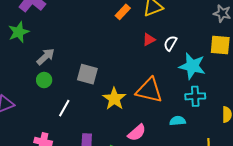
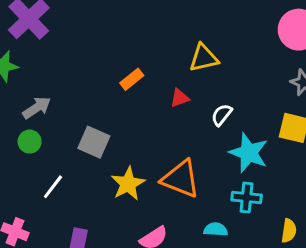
orange rectangle: (123, 12) -> (132, 79), moved
red triangle: (149, 40) -> (180, 98), moved

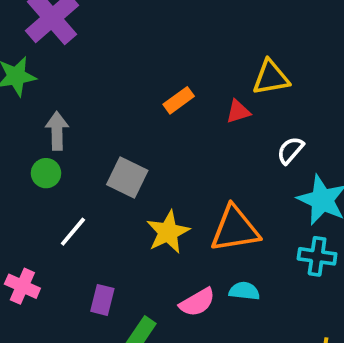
red triangle: (180, 98) -> (238, 112), moved
gray arrow: (37, 108) -> (57, 131), turned -60
orange triangle: (181, 179) -> (235, 229), turned -33
cyan semicircle: (216, 229) -> (244, 291), moved

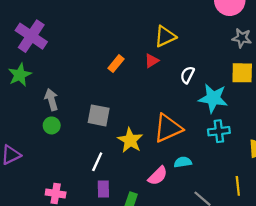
white line: (73, 232) -> (97, 162), moved

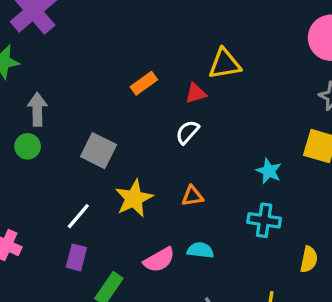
white semicircle: (187, 75) -> (187, 132), moved
cyan star: (213, 98) -> (269, 171), size x0.6
orange triangle: (168, 128) -> (192, 196), size x0.5

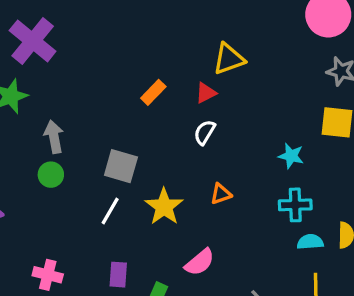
white line: (78, 216) -> (110, 211), moved
cyan semicircle: (200, 250) -> (310, 242), moved

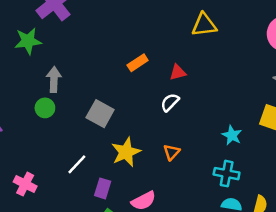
yellow triangle: (229, 59) -> (204, 25), moved
orange triangle: (221, 194) -> (172, 152), turned -42
white line: (110, 211) -> (77, 164), moved
purple rectangle: (118, 275) -> (103, 188), moved

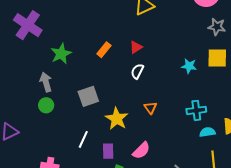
green star: (28, 41) -> (61, 54), moved
gray square: (100, 114) -> (88, 96), turned -30
cyan star: (232, 135) -> (189, 66), moved

